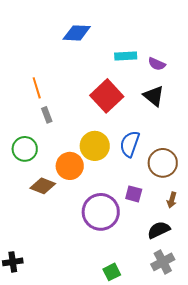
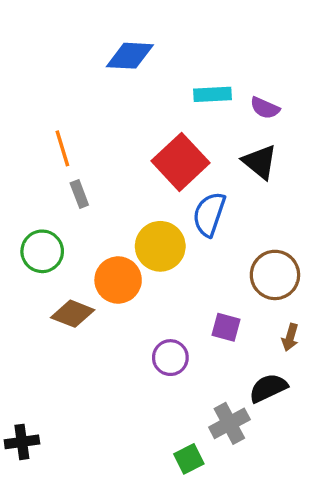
blue semicircle: (130, 144) -> (209, 214), moved
purple circle: (101, 212) -> (170, 358), size x0.6
gray cross: (163, 262) -> (229, 423), moved

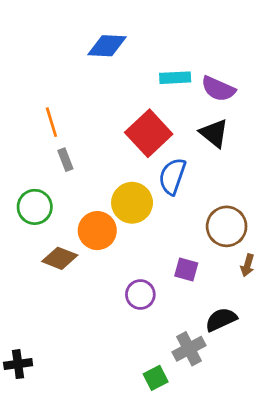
purple semicircle: (265, 108) -> (218, 89), size x1.4
brown arrow: (290, 337) -> (247, 265), moved

